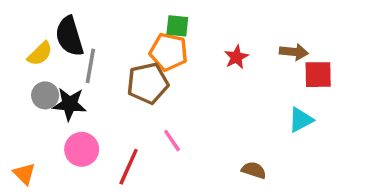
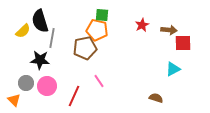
red star: (236, 57) -> (142, 25), moved
gray circle: (45, 95) -> (26, 83), moved
brown semicircle: (254, 170) -> (156, 98), moved

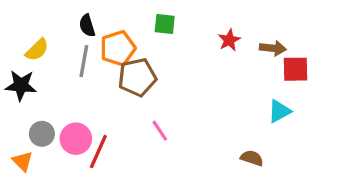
black semicircle: (40, 21) -> (87, 26), moved, size x0.6
orange pentagon: (97, 30) -> (118, 48), moved, turned -30
black star: (40, 60) -> (21, 85), moved
red line: (74, 96) -> (98, 152), moved

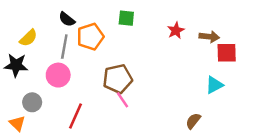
black semicircle: (87, 26) -> (67, 19), turned -35
brown pentagon: (137, 77) -> (118, 79), moved
pink circle: (76, 139) -> (58, 75), moved
brown semicircle: (252, 158) -> (193, 121), turned -70

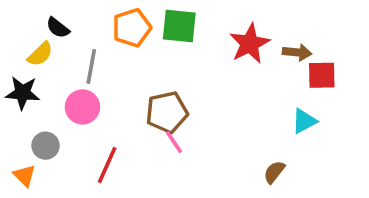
green square: (126, 18) -> (179, 26), size x1.5
black semicircle: (67, 19) -> (58, 28), moved
red star: (176, 30) -> (250, 44), size x1.6
orange pentagon: (90, 37) -> (132, 28), moved

